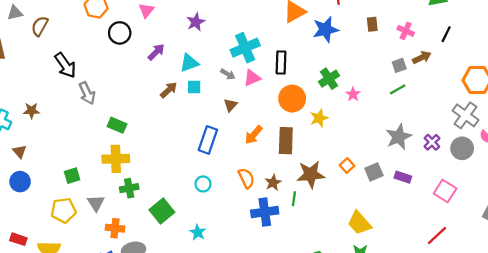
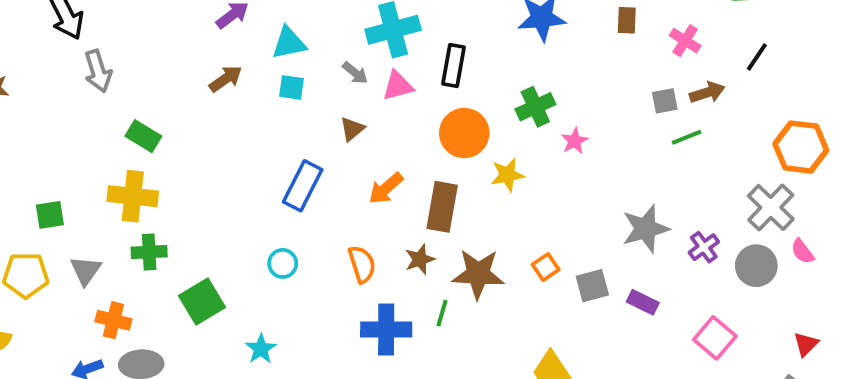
green line: (398, 89) -> (687, 137), moved
brown arrow: (169, 90) -> (226, 79), moved
brown star: (273, 183) -> (420, 259), moved

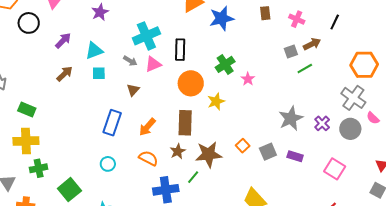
orange arrow: (386, 188) -> (147, 127), moved
orange semicircle: (362, 264) -> (148, 158), turned -36
green line: (442, 313) -> (193, 177), turned 32

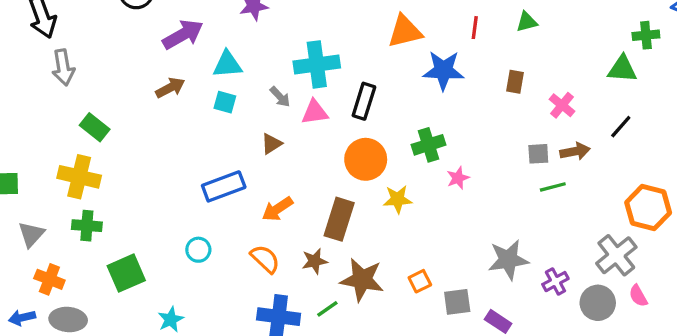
purple arrow: (63, 41) -> (183, 35), size x1.4
blue rectangle: (112, 123) -> (224, 186), turned 35

